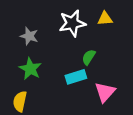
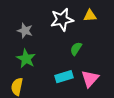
cyan rectangle: (76, 77) -> (64, 77), moved

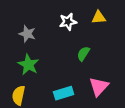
white star: (62, 20) -> (68, 22), size x0.7
cyan rectangle: (64, 77) -> (64, 93), moved

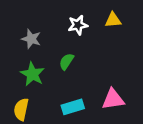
green semicircle: (83, 54) -> (66, 62), moved
pink triangle: (99, 87) -> (113, 99), turned 40

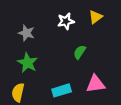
yellow triangle: (113, 20) -> (96, 17), turned -32
green semicircle: (66, 62) -> (80, 52), moved

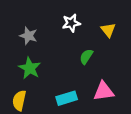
yellow triangle: (96, 17) -> (108, 30), moved, turned -32

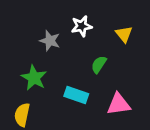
gray star: (28, 36) -> (50, 41), moved
cyan rectangle: (67, 98) -> (76, 95), moved, turned 36

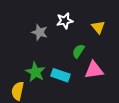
green star: (34, 78) -> (35, 72), moved
pink triangle: (119, 104) -> (94, 70), moved

